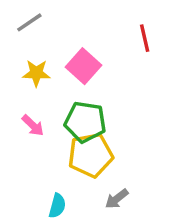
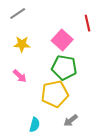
pink square: (84, 66) -> (62, 40), moved
green pentagon: (85, 122) -> (64, 67), moved

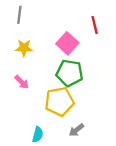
gray line: (18, 13) -> (19, 15), turned -49

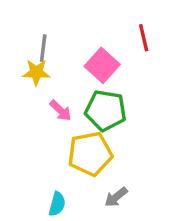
gray line: (19, 15) -> (43, 48), moved
pink arrow: (22, 82) -> (61, 110), moved

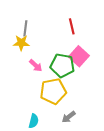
red line: (144, 38) -> (72, 26), moved
pink square: (102, 65) -> (79, 56), moved

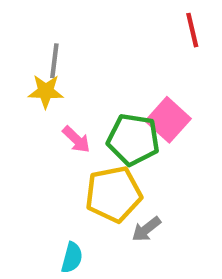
red line: (72, 26) -> (192, 30), moved
gray arrow: (69, 117) -> (146, 229), moved

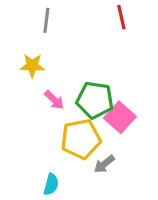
red line: (192, 30) -> (121, 17), moved
gray line: (54, 61) -> (46, 20), moved
pink square: (168, 120) -> (120, 117), moved

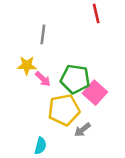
gray line: (46, 20) -> (43, 34), moved
yellow star: (32, 66) -> (27, 65), moved

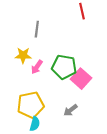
pink arrow: (43, 79) -> (37, 67), turned 80
yellow pentagon: (64, 110) -> (30, 105), moved

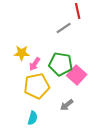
gray line: (37, 29) -> (64, 28), moved, turned 49
yellow pentagon: (30, 105) -> (37, 86), moved

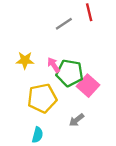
gray line: (64, 28) -> (64, 24), moved
pink arrow: (35, 64) -> (54, 65), moved, turned 112

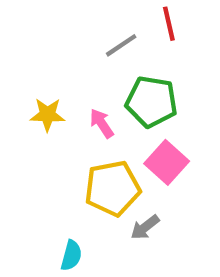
green pentagon: (70, 73) -> (151, 102), moved
yellow pentagon: (42, 98) -> (112, 188), moved

